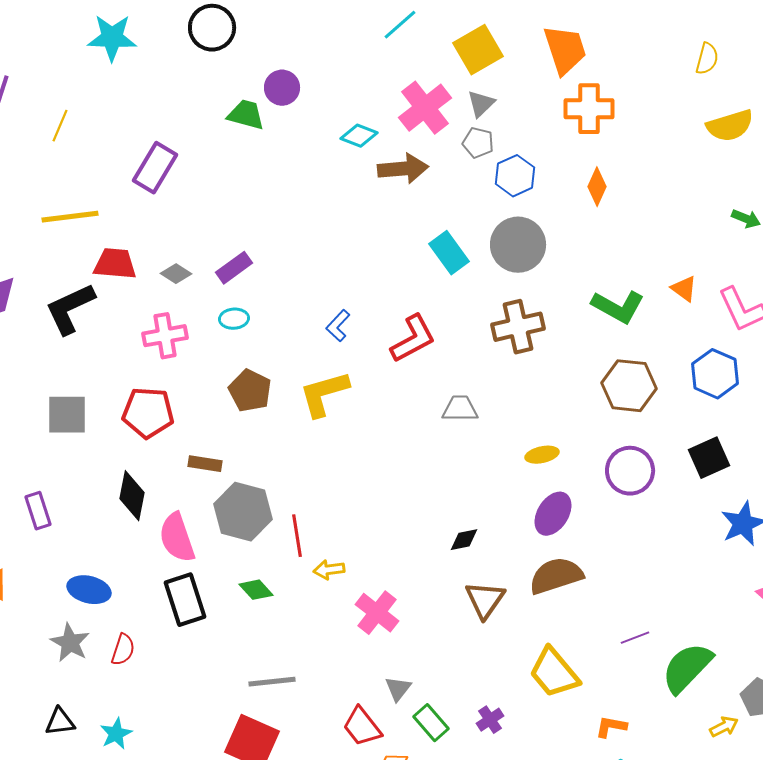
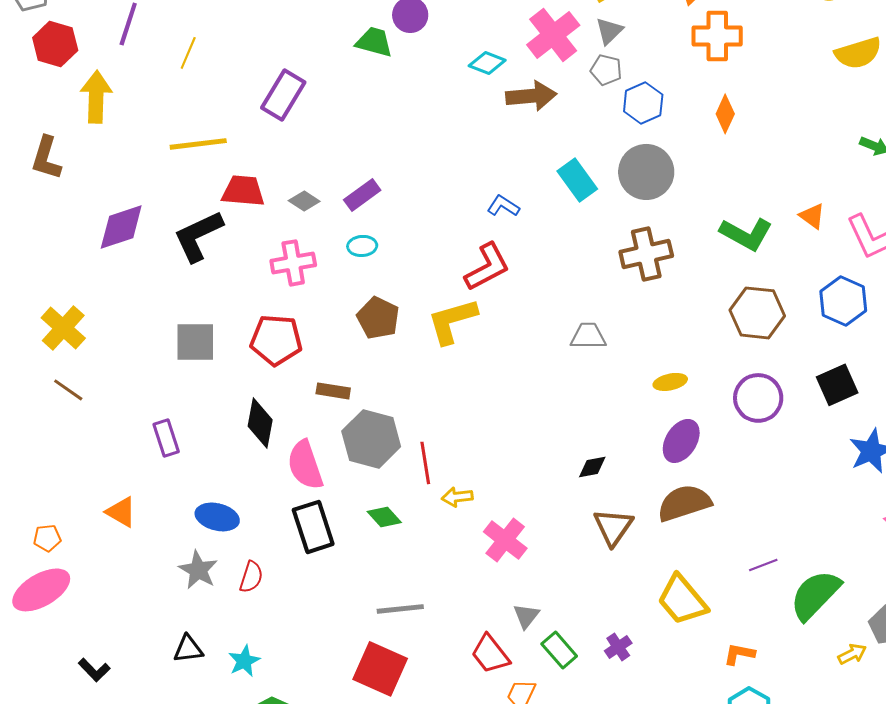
blue L-shape: (338, 326) -> (503, 206), moved, turned 80
red L-shape: (413, 339) -> (487, 267), moved

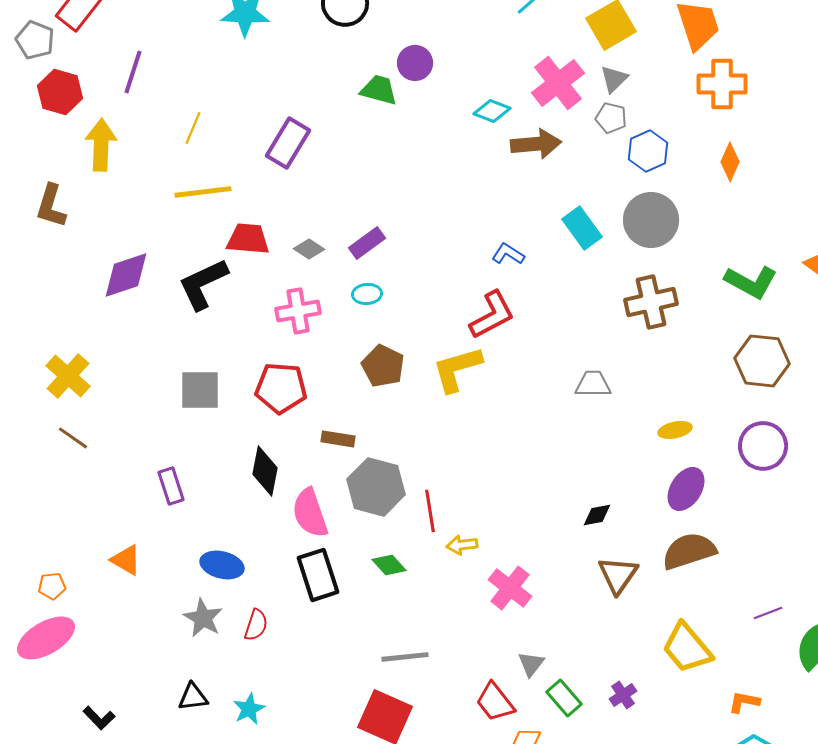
yellow line: (188, 53) -> (193, 128), moved

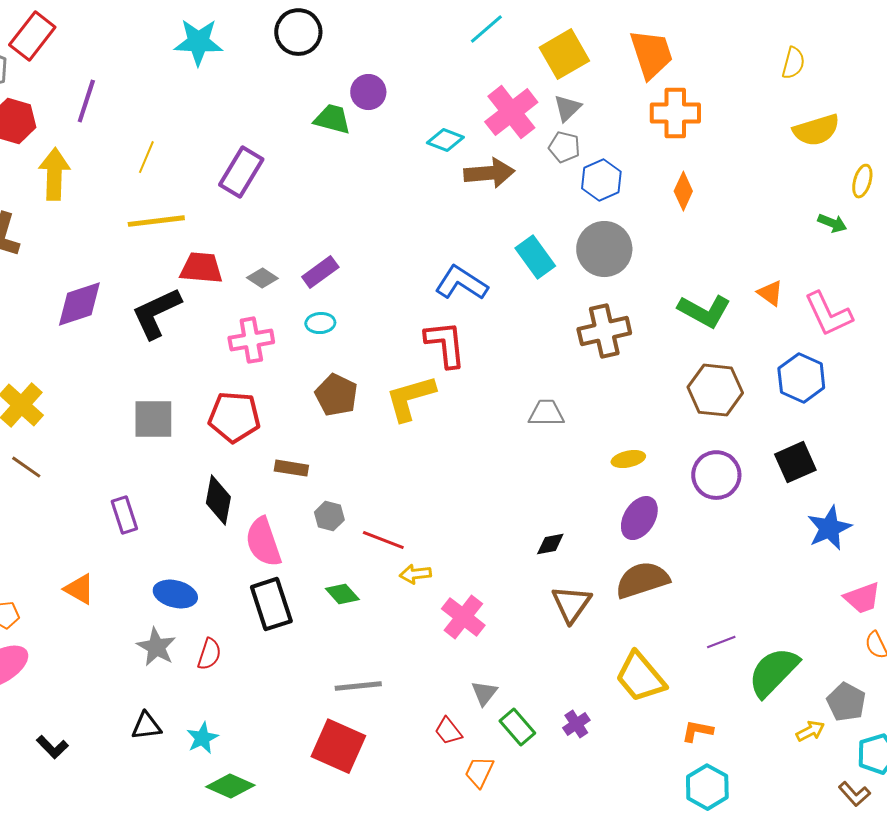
blue L-shape: (508, 254) -> (461, 283), size x1.6
red L-shape: (492, 315) -> (445, 344), turned -68
gray hexagon: (376, 487) -> (329, 516), size x0.5
red line: (430, 511) -> (383, 540), turned -60
red trapezoid: (495, 702) -> (448, 731), size x0.7

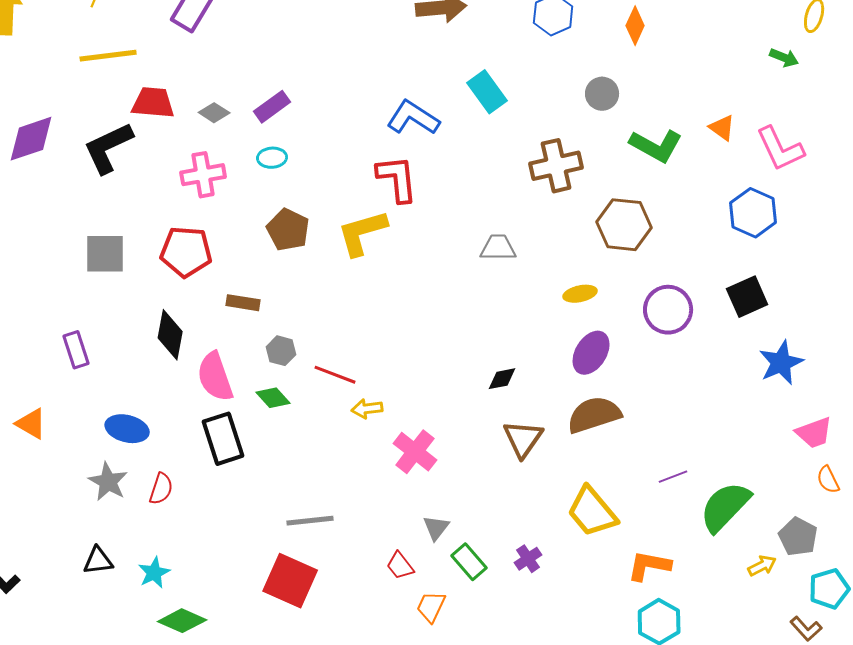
gray circle: (604, 249) -> (602, 94), moved, size x0.6
brown hexagon: (715, 390) -> (624, 225), moved
green diamond: (342, 594) -> (273, 398), moved
orange L-shape: (697, 731) -> (649, 566), size x1.4

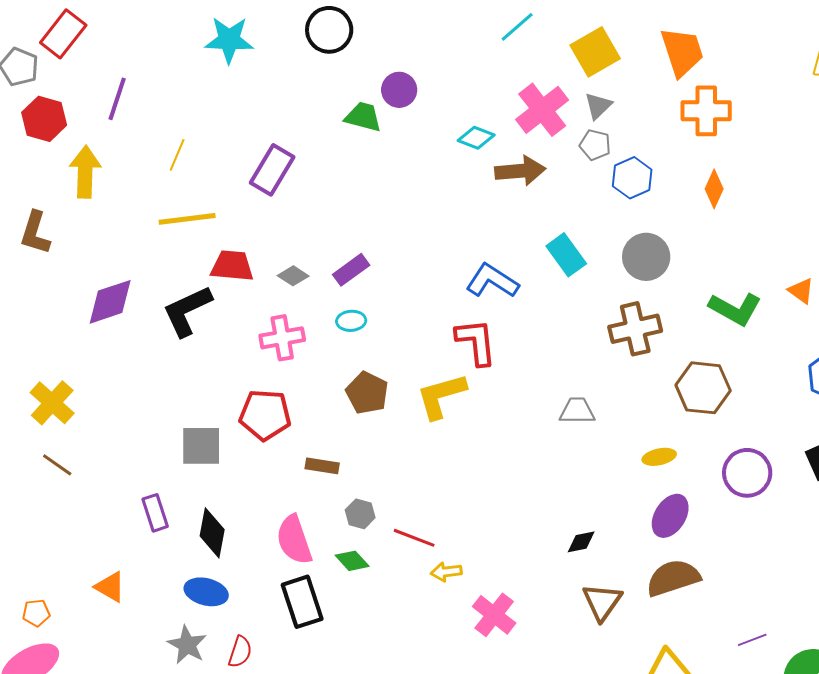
gray circle: (602, 94) -> (646, 257), moved, size x1.4
gray square: (105, 254) -> (201, 446), moved
black diamond: (170, 335) -> (212, 533), moved

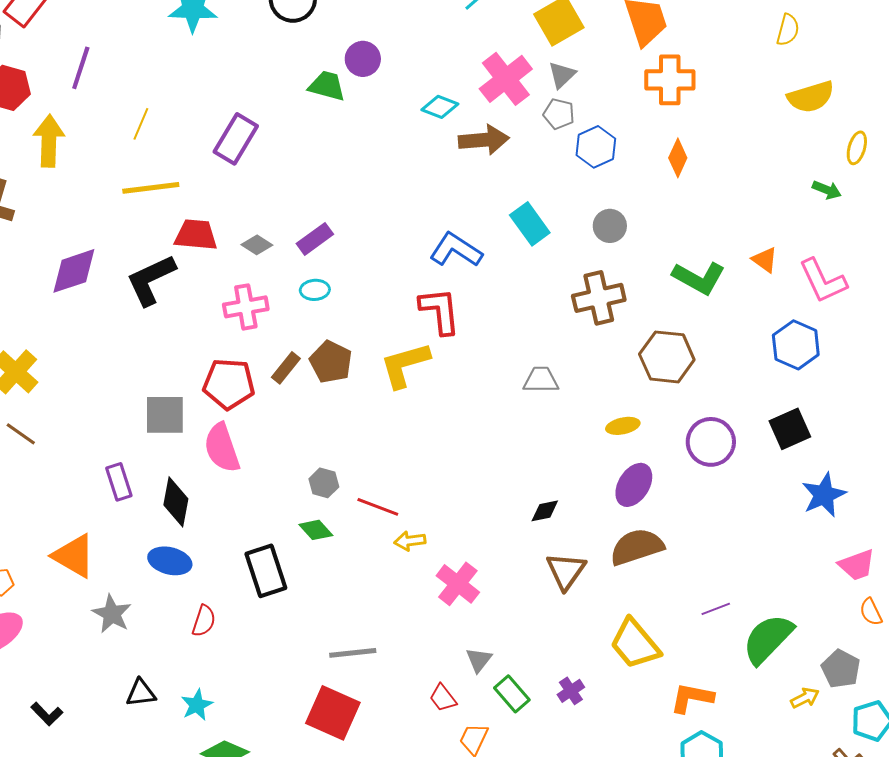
gray circle: (646, 257) -> (610, 226), size x0.7
brown rectangle: (322, 466) -> (286, 368), moved, turned -60
pink semicircle: (294, 540) -> (222, 448), moved
orange triangle: (110, 587) -> (74, 556), size x1.4
gray star: (187, 645) -> (112, 614), moved

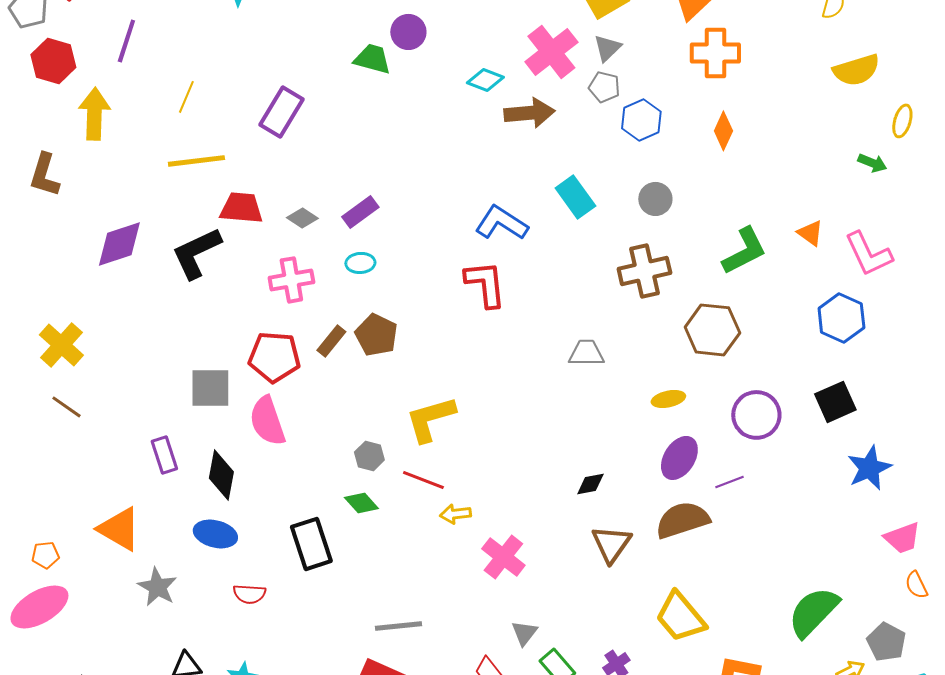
green L-shape: (699, 278) -> (744, 251), turned -56
yellow L-shape: (405, 365) -> (430, 419), moved
purple line: (716, 609) -> (729, 482), moved
red semicircle: (204, 621) -> (249, 594), turned 76

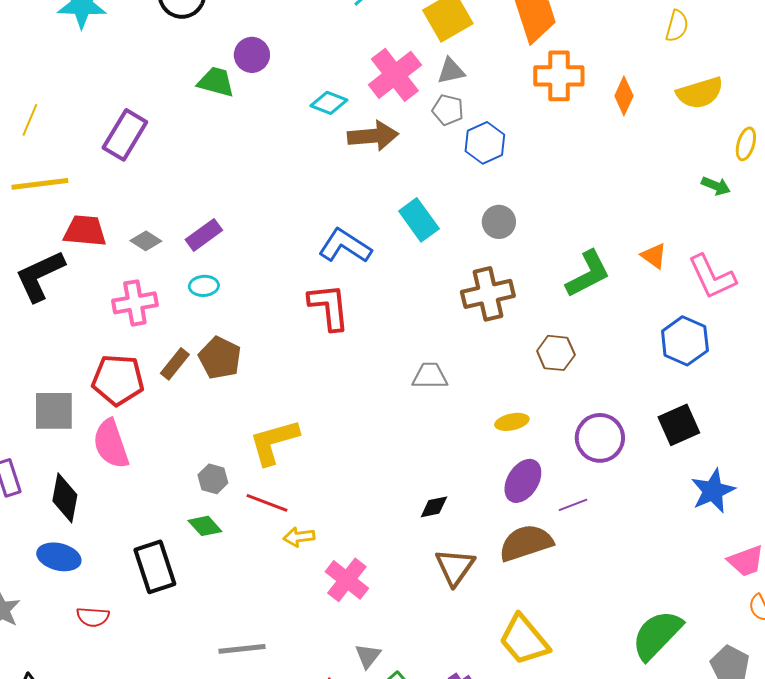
gray triangle: (607, 48) -> (451, 71), turned 32
orange diamond: (723, 131) -> (624, 96), moved
brown hexagon: (712, 330) -> (556, 353), size x0.7

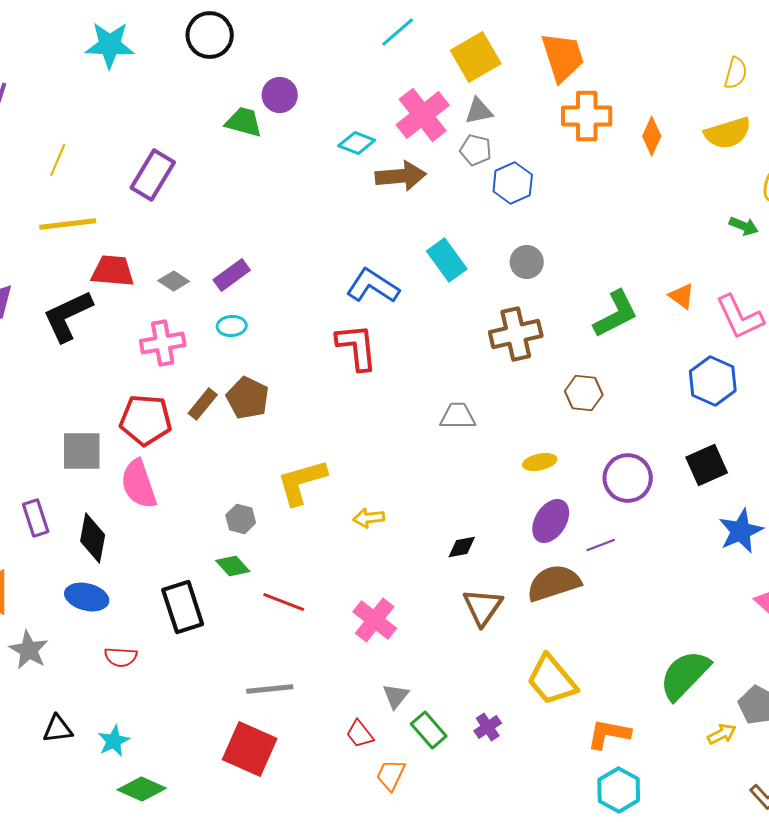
yellow semicircle: (677, 26) -> (736, 73), moved
red line: (267, 503) -> (284, 602), moved
yellow arrow: (299, 537) -> (369, 518), moved

